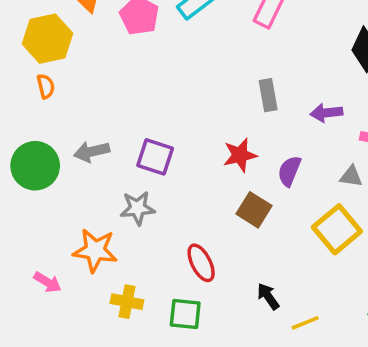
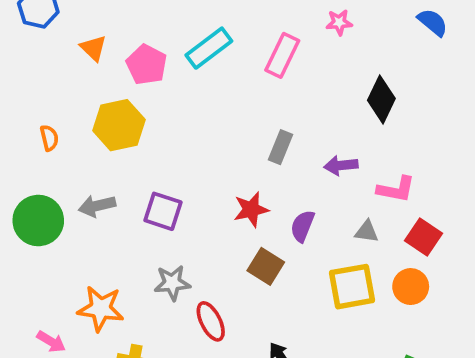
yellow hexagon: (48, 39) -> (119, 125), moved
gray rectangle: (268, 95) -> (280, 147), turned 32
gray star: (138, 208) -> (172, 283), moved
yellow square: (337, 229) -> (352, 287), turned 30

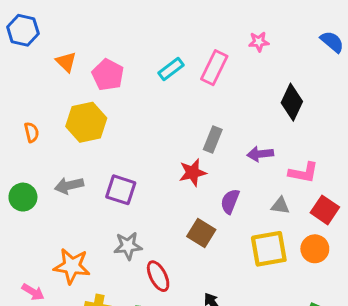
cyan rectangle: (209, 48) -> (171, 69), moved, size x0.7
red star: (251, 209) -> (193, 173), moved
green circle: (38, 220) -> (23, 197), size x0.7

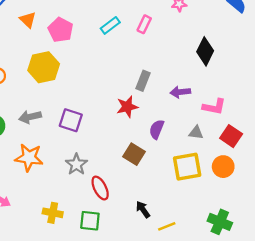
pink rectangle: (214, 68) -> (144, 24), size x0.7
gray star: (128, 246) -> (76, 164), turned -30
orange star: (72, 266) -> (29, 158), moved

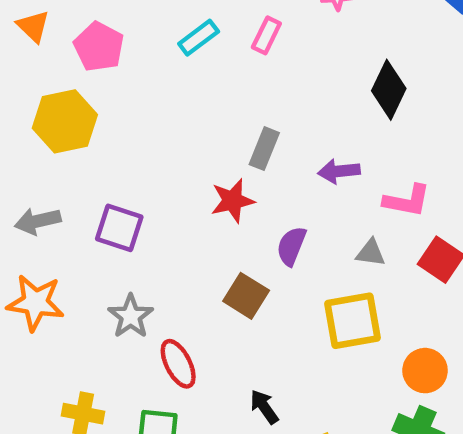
orange circle: (223, 167) -> (425, 371), moved

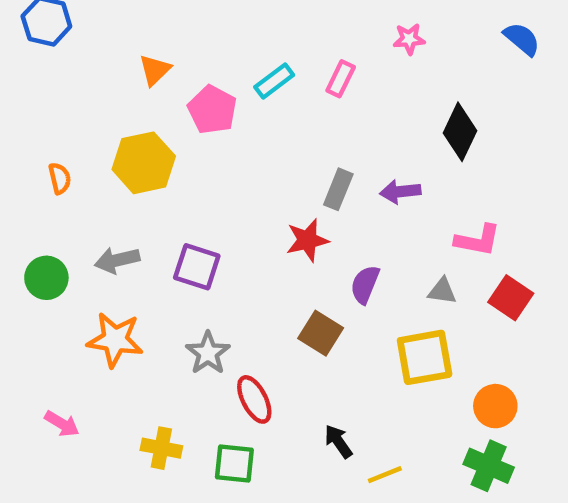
orange triangle: (33, 26) -> (155, 70), moved, turned 32
pink pentagon: (99, 47) -> (212, 110), moved
purple arrow: (339, 171) -> (400, 192), moved

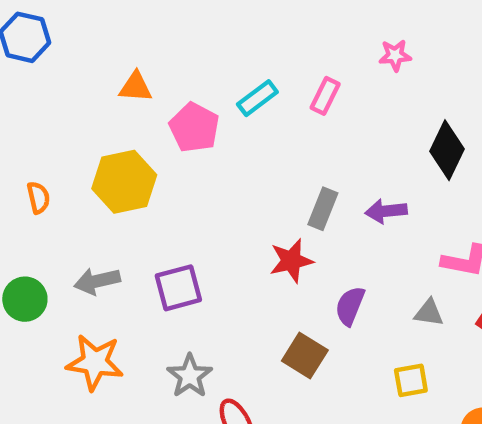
orange triangle: (155, 70) -> (136, 87), turned 48
purple square: (197, 267) -> (178, 288), turned -33
yellow square: (425, 357) -> (411, 380), size x0.6

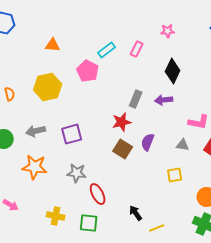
pink pentagon: (194, 128) -> (88, 71), moved
black diamond: (447, 150) -> (173, 71), moved
brown square: (305, 356) -> (123, 149), moved
gray star: (190, 376) -> (77, 173), turned -30

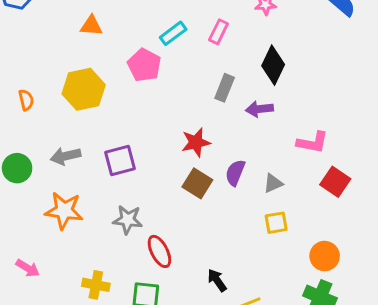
gray rectangle: (136, 99) -> (225, 88), moved
gray triangle: (183, 145) -> (273, 183), moved, turned -32

